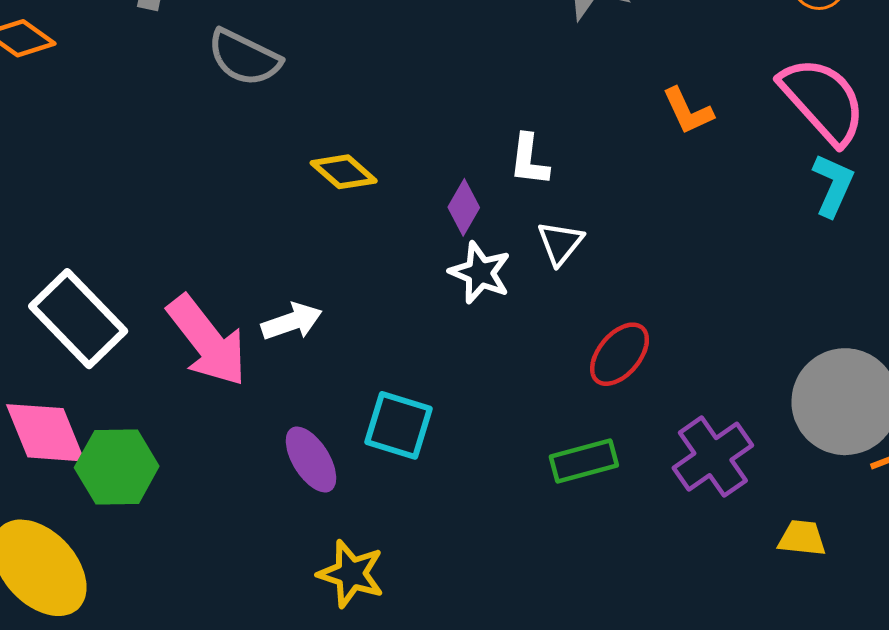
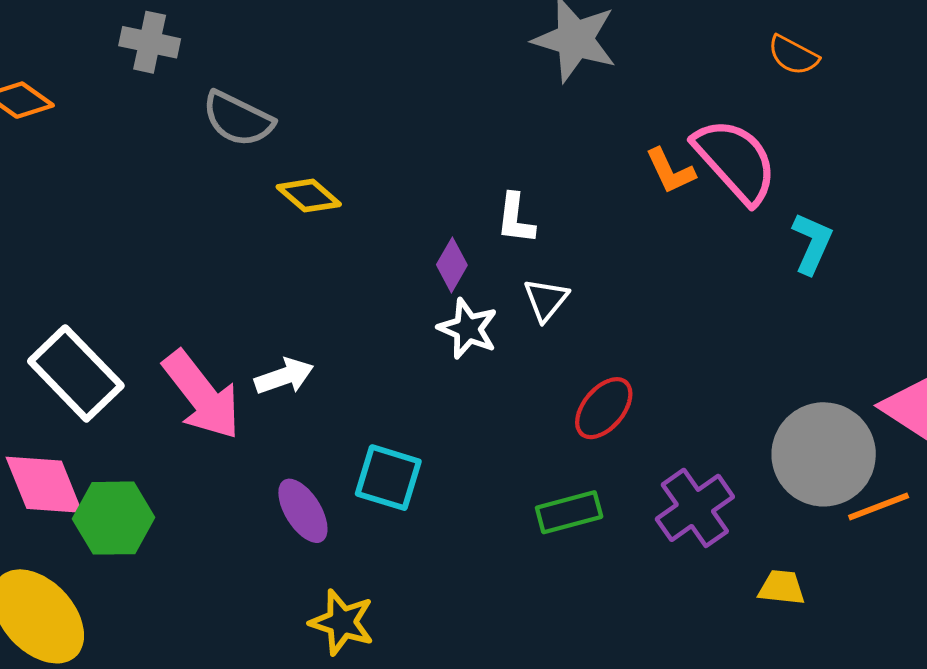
pink semicircle: (823, 101) -> (735, 161), moved
yellow diamond: (344, 172) -> (309, 196), moved

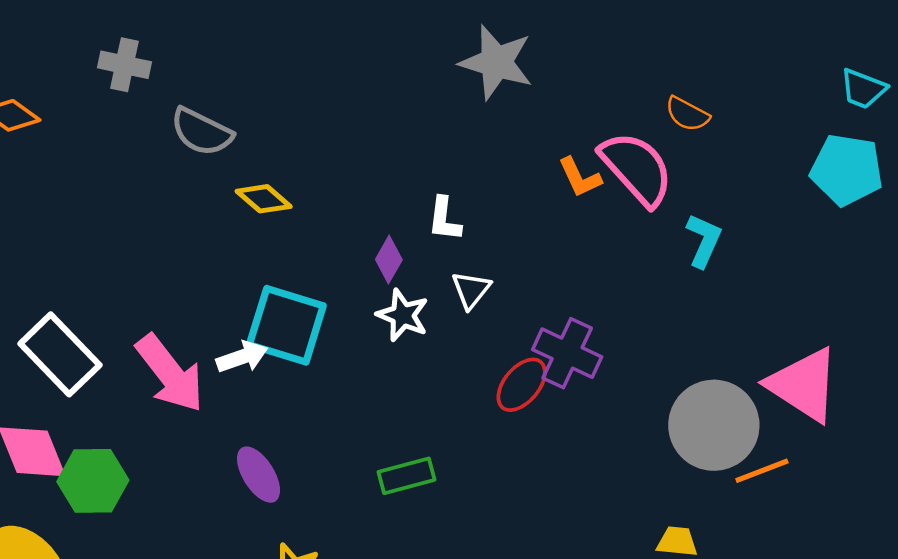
orange semicircle: (793, 55) -> (687, 114), moved
cyan square: (388, 478) -> (286, 325), moved, size x1.4
purple cross: (695, 508) -> (567, 353), moved, turned -30
green rectangle: (569, 512) -> (407, 476), moved

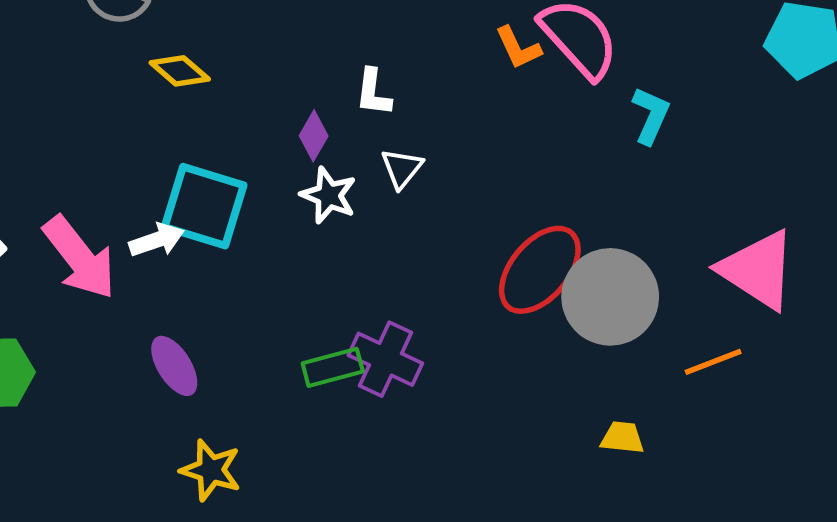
purple cross: (567, 353) -> (385, 359), moved
red ellipse: (522, 385) -> (540, 270), moved, size x1.5
gray circle: (714, 425) -> (610, 297), moved

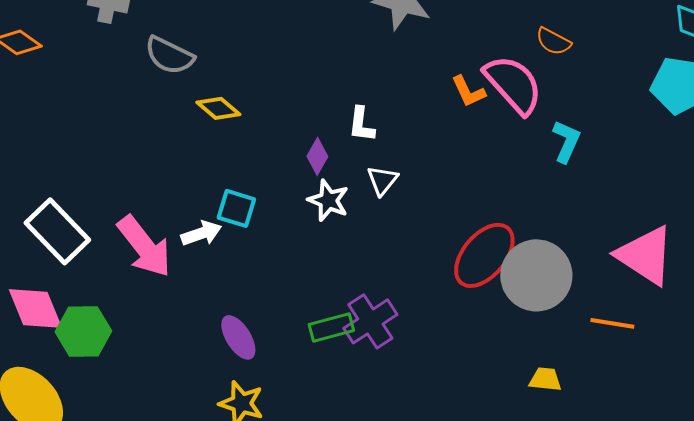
cyan square: (204, 206) -> (236, 208), size x0.6
purple cross: (385, 359) -> (370, 321), turned 32
orange line: (713, 362) -> (612, 323), turned 30
purple ellipse: (174, 366) -> (238, 337), moved

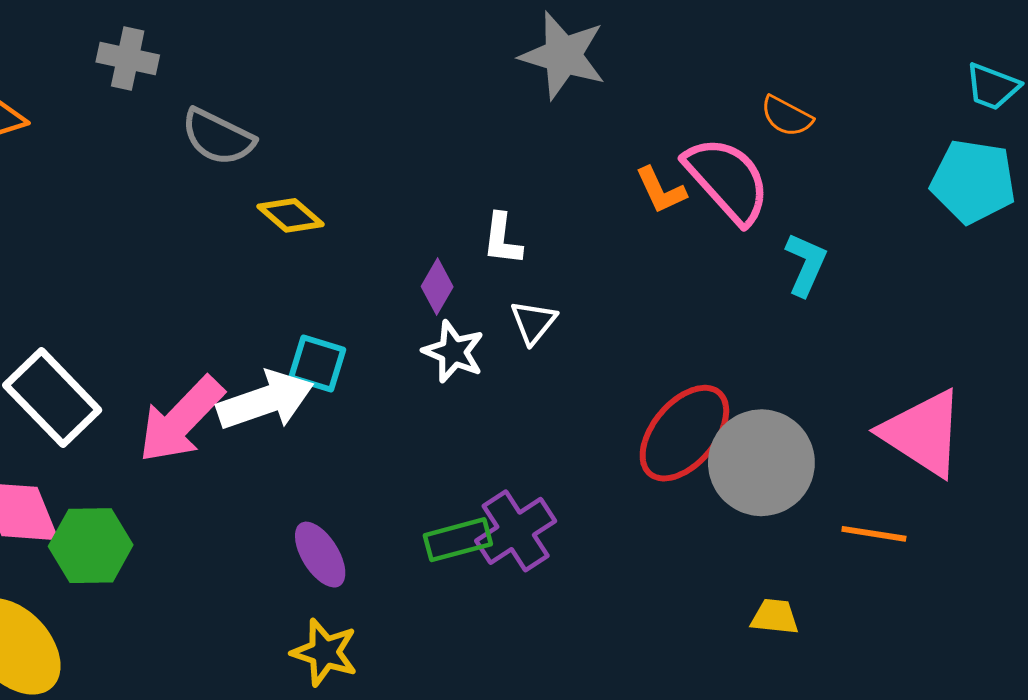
white arrow: (201, 233) -> (265, 401), size x1.6
pink arrow: (144, 246) -> (181, 420), turned 82

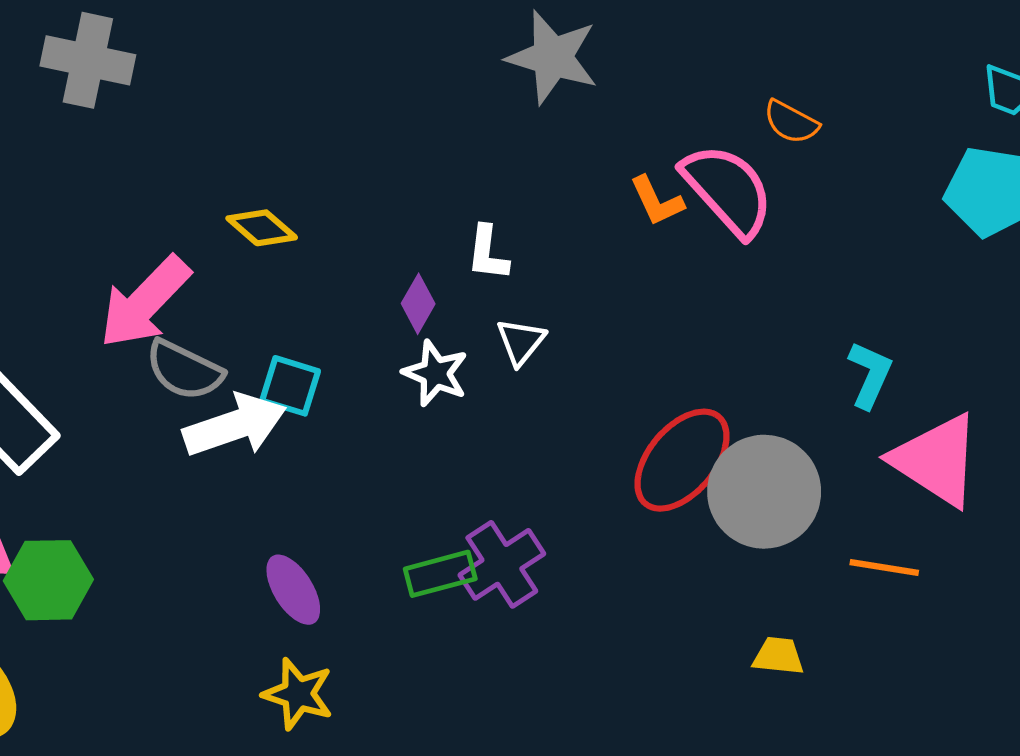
gray cross: (128, 59) -> (88, 60), size x1.4
gray semicircle: (218, 137) -> (184, 370), moved
cyan L-shape: (806, 264) -> (870, 375), moved
pink arrow: (181, 420) -> (145, 302), moved

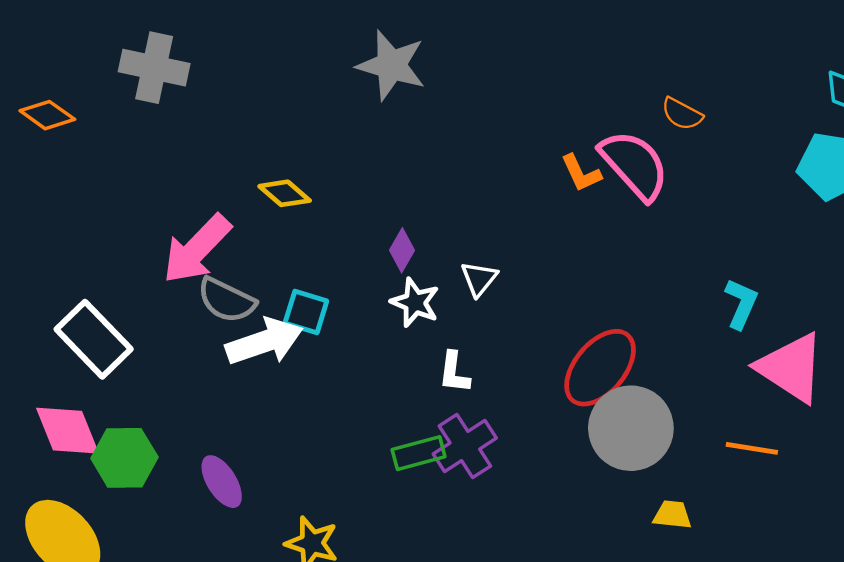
gray star: (552, 57) -> (391, 65), moved
white L-shape: (488, 253) -> (454, 372), moved
gray circle: (764, 492) -> (631, 428), moved
purple ellipse: (293, 590) -> (222, 482), moved

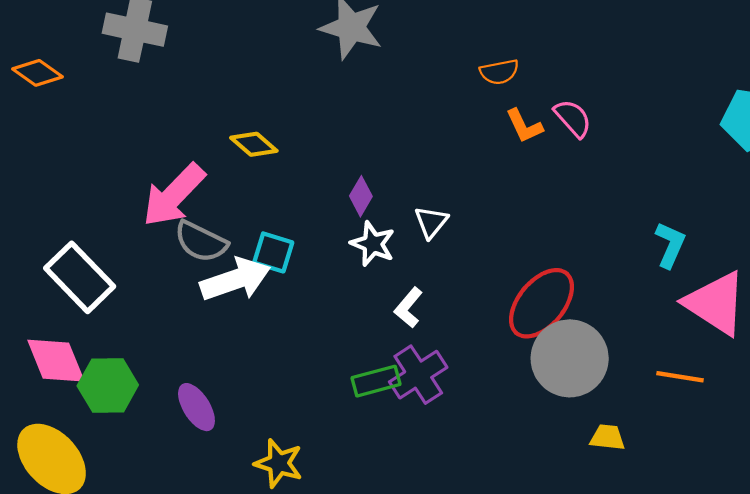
orange semicircle: (682, 114) -> (499, 72), moved, turned -39
pink semicircle: (634, 165) -> (573, 118), size x0.6
white L-shape: (454, 372) -> (408, 308), turned 33

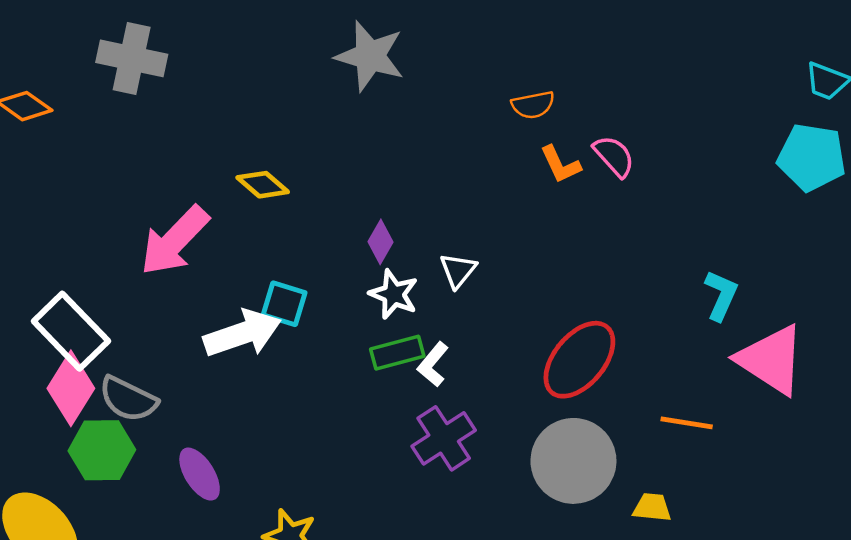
gray semicircle: (201, 242) -> (128, 399), moved
gray circle: (570, 358) -> (573, 461), moved
pink diamond: (56, 361) -> (71, 388), moved, turned 54
orange line: (680, 377) -> (687, 423), moved
green rectangle: (376, 381) -> (397, 353), moved

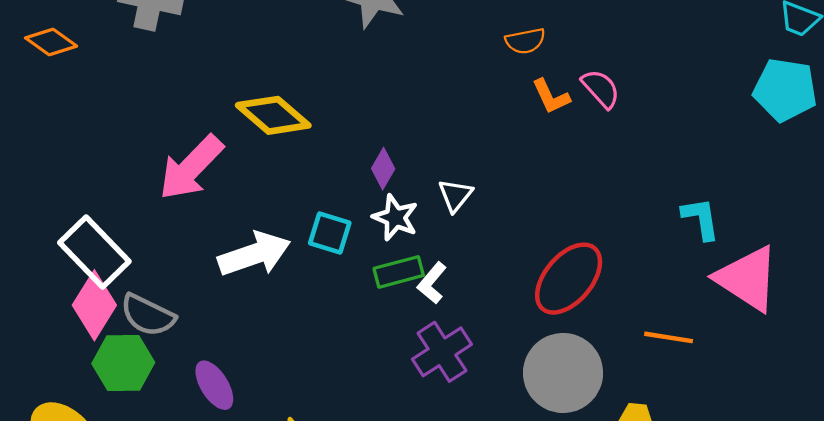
yellow diamond: (263, 185) -> (273, 115), size x1.5
cyan L-shape: (721, 295) -> (701, 219), turned -33
cyan square: (284, 304) -> (330, 233), moved

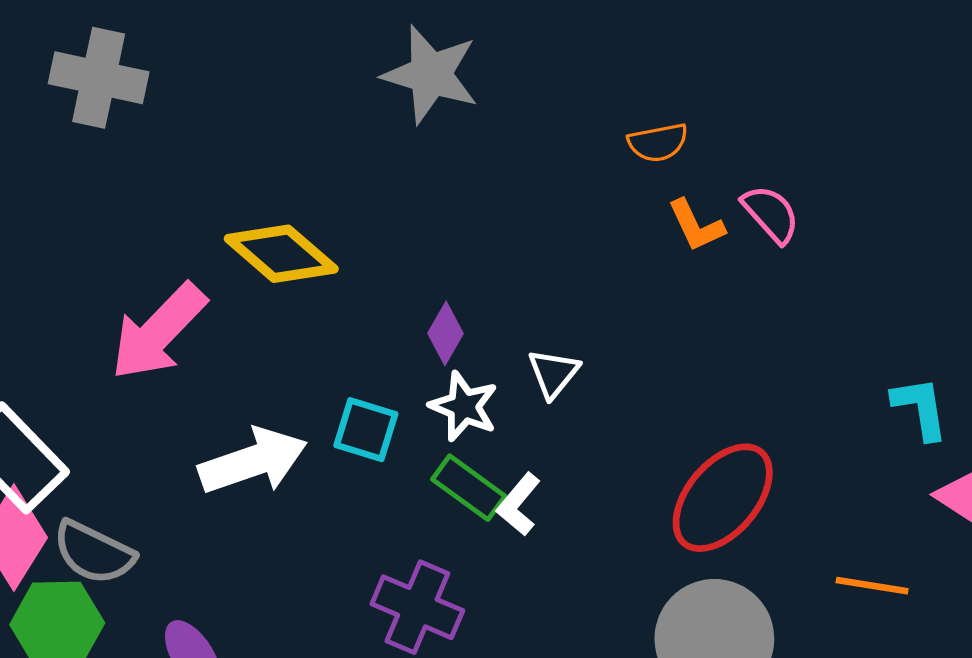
green rectangle: (399, 272) -> (469, 488), turned 51
purple cross: (442, 352) -> (417, 607), moved, turned -34

